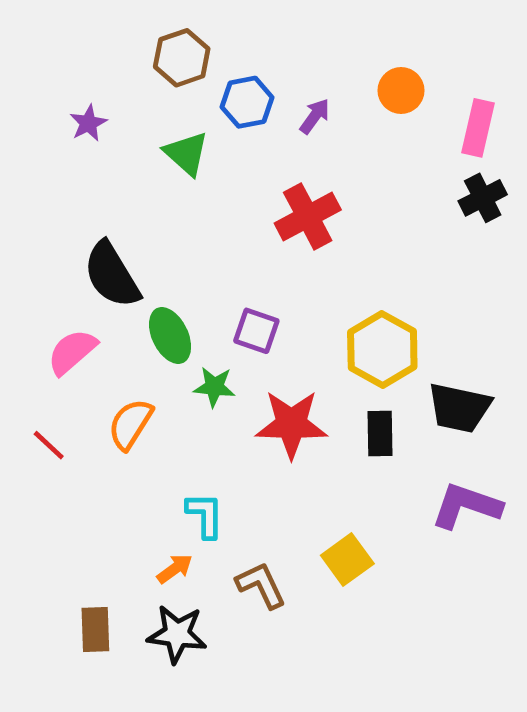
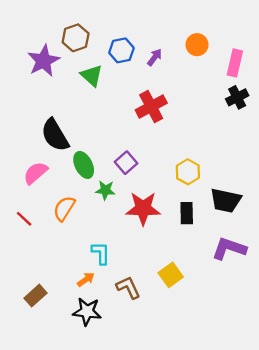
brown hexagon: (182, 58) -> (76, 38), moved
purple star: (88, 123) -> (44, 61), size x1.8
purple square: (256, 331) -> (126, 163), turned 30
yellow hexagon: (382, 349) -> (188, 172), size x0.7
brown rectangle: (95, 629) -> (36, 296), moved, turned 50

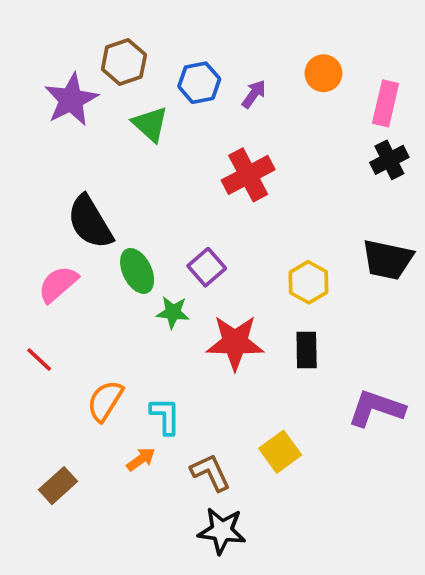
black trapezoid: (226, 200) -> (387, 260), moved
orange semicircle: (64, 208) -> (105, 401), moved
black star: (87, 312) -> (222, 531), moved

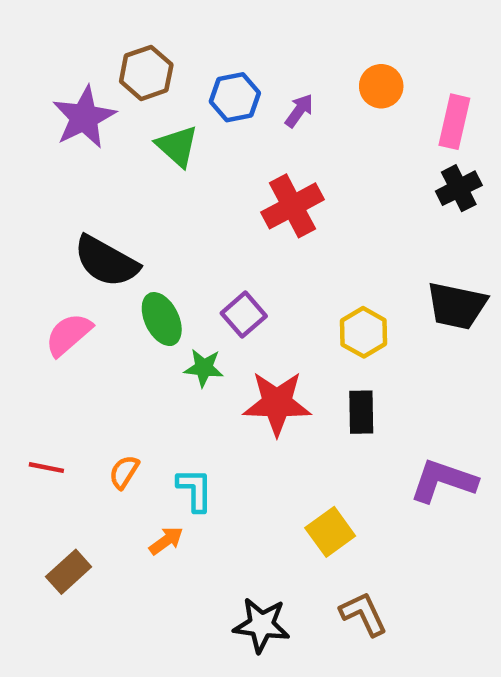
black semicircle: (90, 222) -> (106, 261), turned -30
red line: (39, 359) -> (46, 468), moved, turned -32
orange semicircle: (105, 401) -> (124, 472), size x0.7
brown L-shape: (211, 472) -> (363, 614), moved

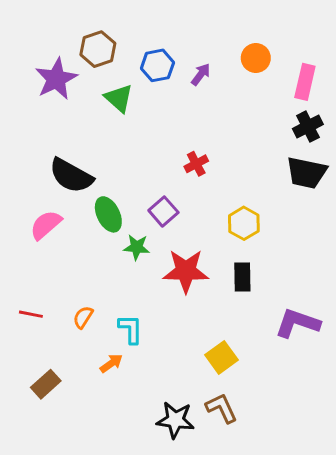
red cross: (292, 206) -> (196, 164), moved, size x0.6
black trapezoid: (457, 306) -> (306, 173), moved
brown L-shape: (363, 614) -> (222, 408), moved

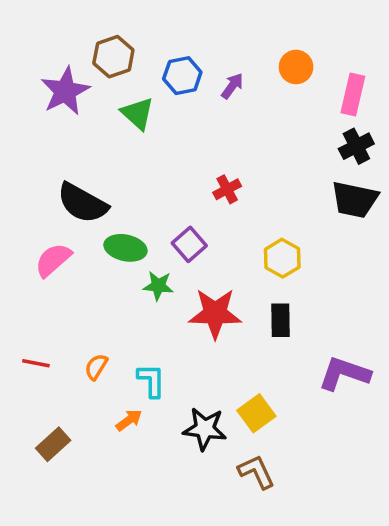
green ellipse: (108, 214) -> (125, 248), turned -52
black star: (175, 420) -> (205, 429), moved

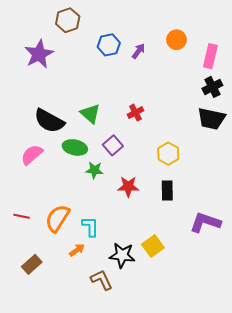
brown hexagon: (113, 57) -> (68, 20), moved
green triangle: (138, 113) -> (90, 114), moved
red star: (215, 313) -> (128, 186), size x0.7
orange semicircle: (96, 367) -> (57, 218), size x1.8
brown L-shape: (256, 472) -> (102, 280), moved

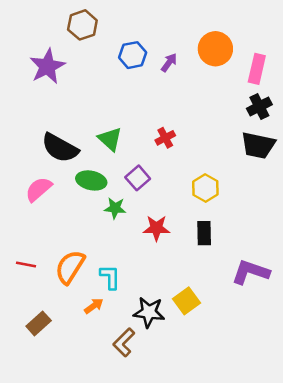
orange circle: (176, 40) -> (215, 49), size x1.4
brown L-shape: (102, 280) -> (124, 342), turned -110

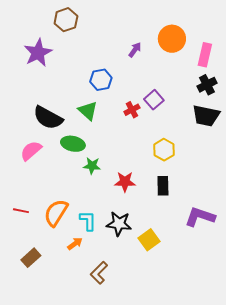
blue hexagon: (133, 55) -> (101, 80), moved
purple square: (138, 178) -> (154, 100), moved
black star: (149, 312) -> (119, 224), moved

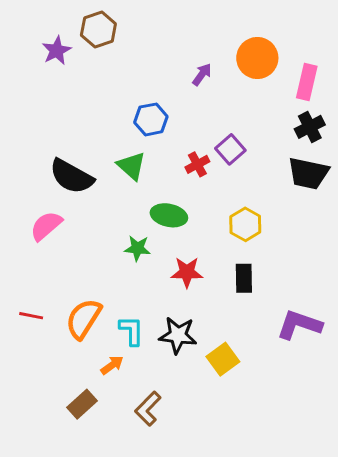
purple star: (38, 53) -> (57, 51), moved, size x0.7
green ellipse: (73, 144) -> (169, 215), moved
brown rectangle: (31, 258) -> (82, 404), moved

